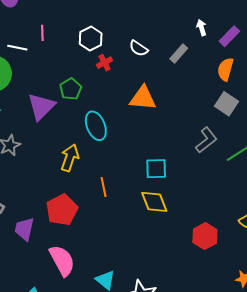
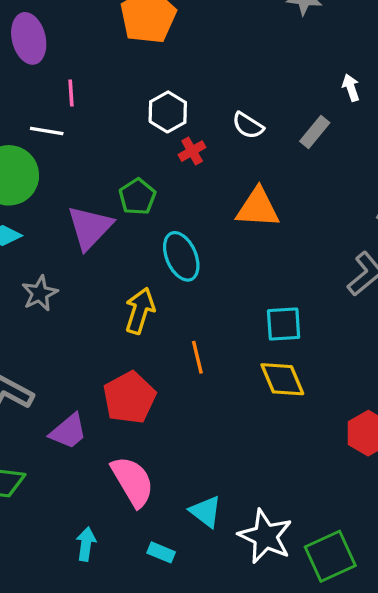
pink line: (42, 33) -> (71, 93), moved
purple trapezoid: (24, 229) -> (68, 431), turned -140

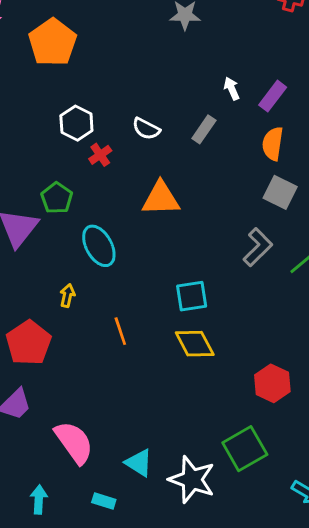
yellow arrow: (140, 311) -> (67, 296), size x0.6
red pentagon: (129, 398) -> (29, 343), moved
green square: (330, 556) -> (245, 449), moved

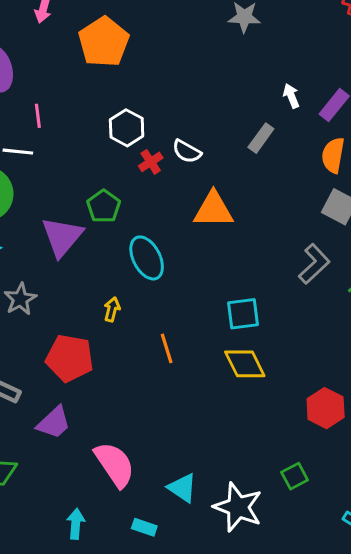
white semicircle: (146, 129) -> (187, 151), moved
red pentagon: (29, 343) -> (70, 358), turned -30
green square: (245, 449) -> (295, 476), size x0.6

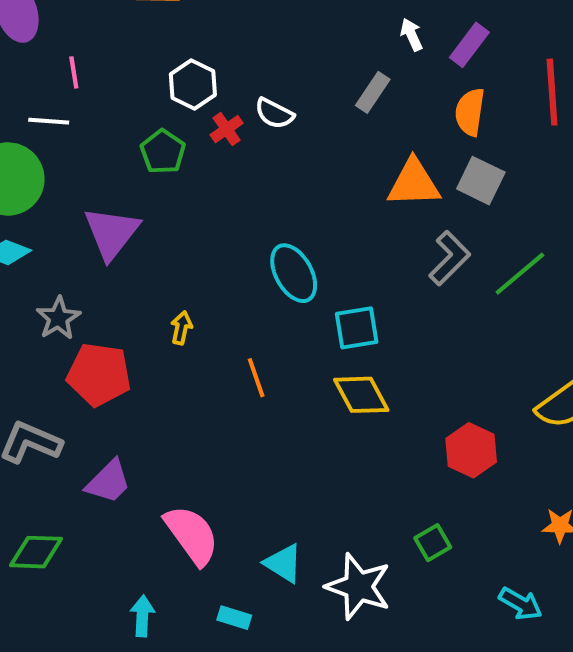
green pentagon: (104, 206) -> (163, 152), moved
orange triangle: (213, 210) -> (414, 183), moved
cyan ellipse: (147, 258) -> (294, 273), moved
red pentagon: (70, 358) -> (99, 374), moved

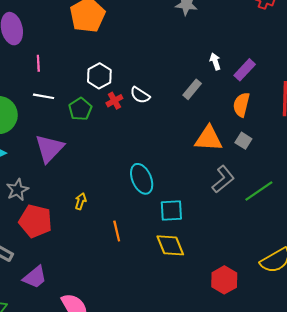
white line: (49, 121) -> (44, 96), moved
gray square: (481, 181) -> (243, 141), size x0.7

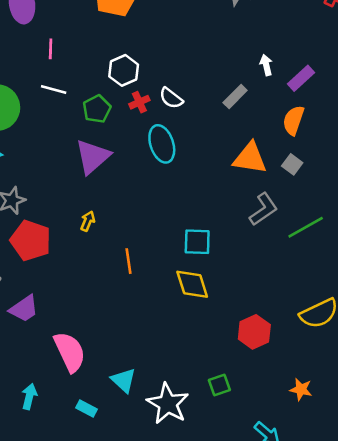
purple triangle: (49, 148) -> (93, 157), moved
cyan ellipse: (142, 179) -> (162, 144), moved

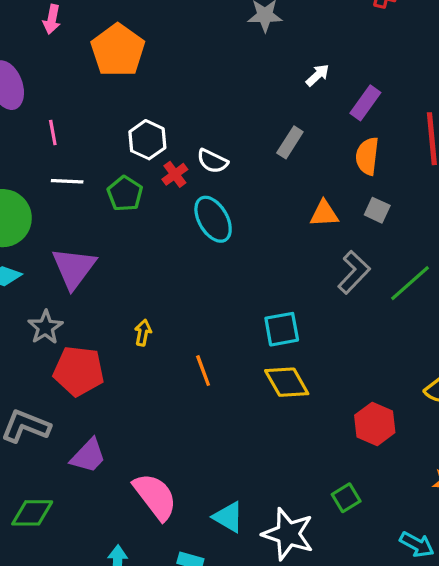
white arrow: (266, 65) -> (318, 75), moved, turned 72
purple triangle: (93, 157) -> (74, 268), moved
orange triangle: (250, 158) -> (324, 214), size x0.7

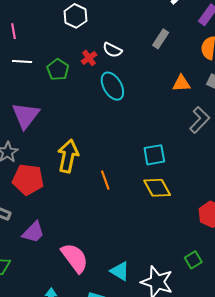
white hexagon: (147, 140) -> (75, 16), moved
yellow arrow: (143, 333) -> (68, 156), size x2.0

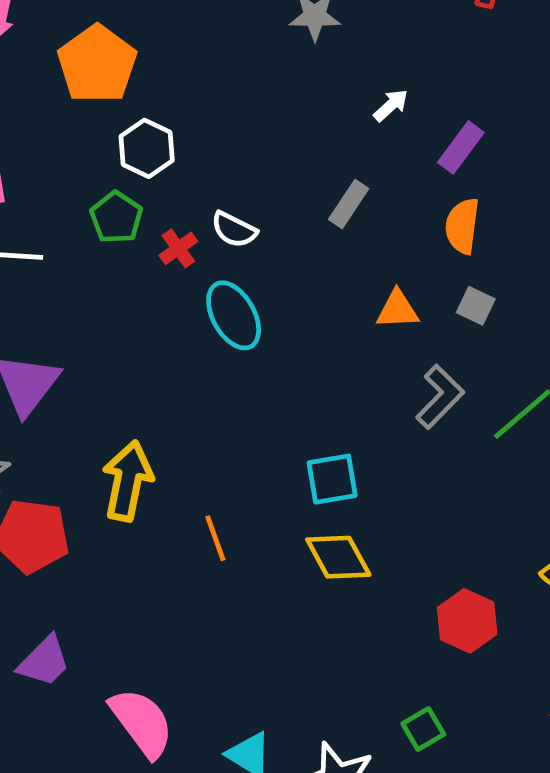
green pentagon: (58, 70) -> (116, 217), moved

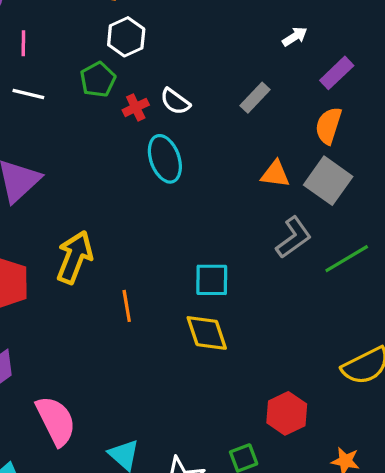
gray square: (476, 306) -> (328, 181), size x1.8
red hexagon: (467, 621) -> (287, 413), moved

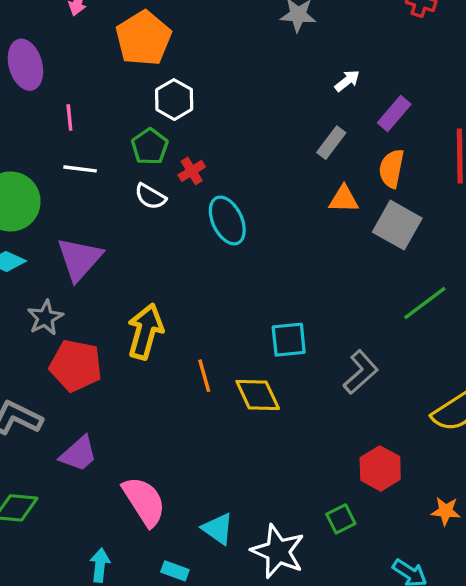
gray rectangle: (255, 98) -> (331, 143), moved
white semicircle: (175, 101) -> (150, 196), moved
orange triangle: (275, 174) -> (344, 199), moved
gray L-shape: (294, 237) -> (361, 372), moved
yellow diamond: (207, 333) -> (258, 395), moved

